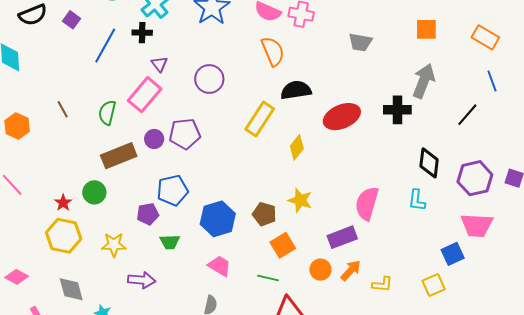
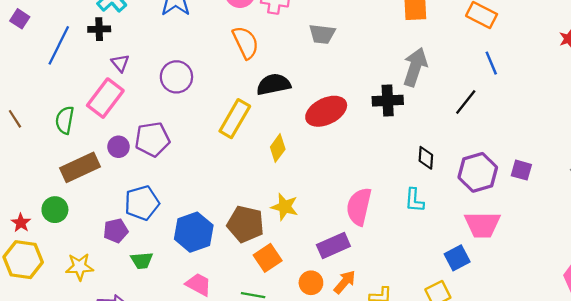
gray trapezoid: (360, 42) -> (322, 34), moved
black diamond: (429, 163) -> (426, 158), size x0.7
brown pentagon: (264, 214) -> (246, 224), size x1.4

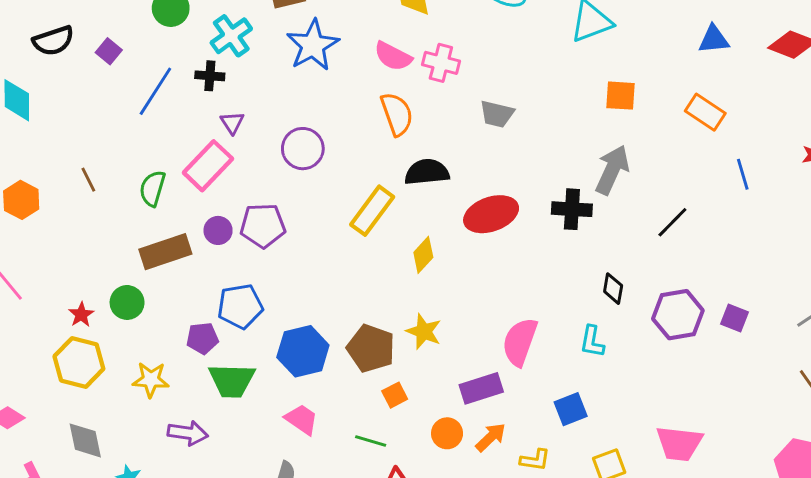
blue line: (491, 63) -> (743, 174), moved
pink trapezoid: (482, 225) -> (679, 443), moved
orange square: (268, 258) -> (395, 395), size x0.7
blue square: (457, 258) -> (571, 409), moved
green trapezoid: (142, 260) -> (232, 380), size x1.6

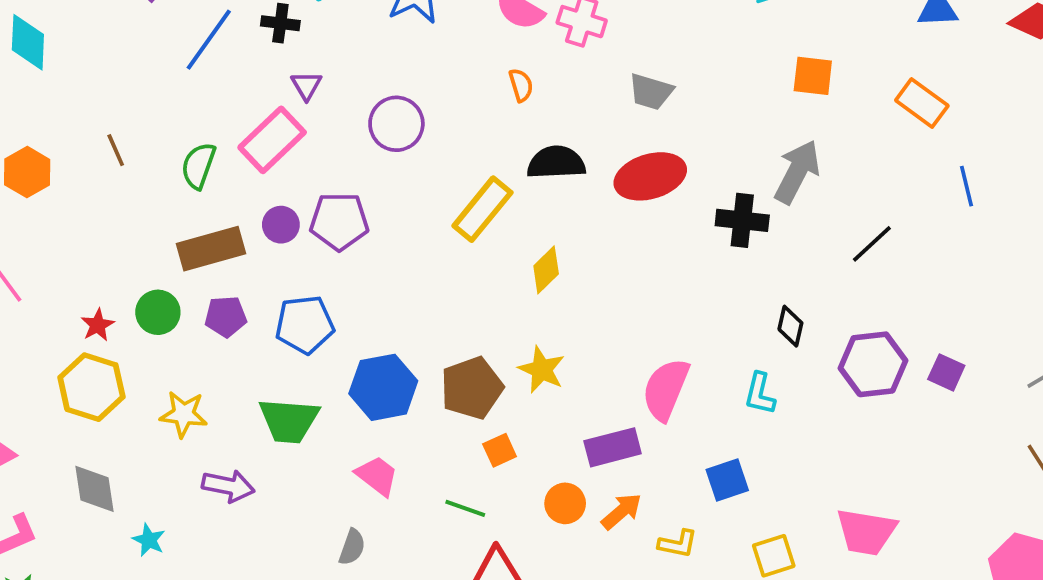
orange semicircle: (397, 114) -> (521, 85), size x0.6
red ellipse: (491, 214) -> (650, 176), moved
purple pentagon: (202, 338) -> (226, 317), moved
brown pentagon: (371, 348) -> (472, 388), turned 30

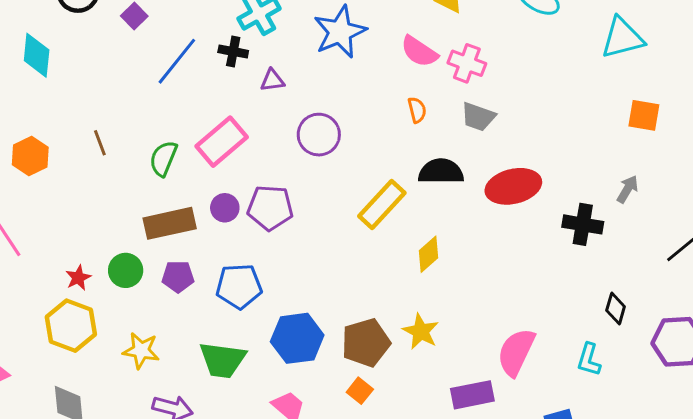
purple triangle: (306, 86) -> (272, 80), moved, turned 50
gray trapezoid: (651, 92) -> (478, 117), moved
gray arrow: (797, 172) -> (627, 189), size x0.6
orange square: (500, 450) -> (360, 391), moved, turned -30

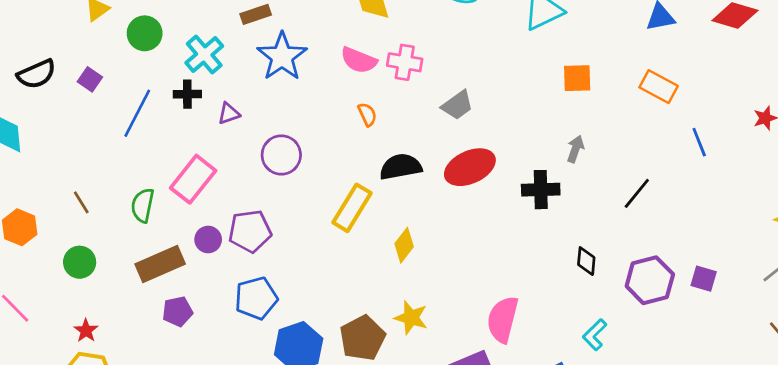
gray trapezoid: (478, 117) -> (457, 105), moved, turned -44
green circle: (126, 270) -> (80, 262), moved
blue pentagon: (239, 286) -> (256, 298), moved
cyan L-shape: (589, 360) -> (595, 335), moved, turned 40

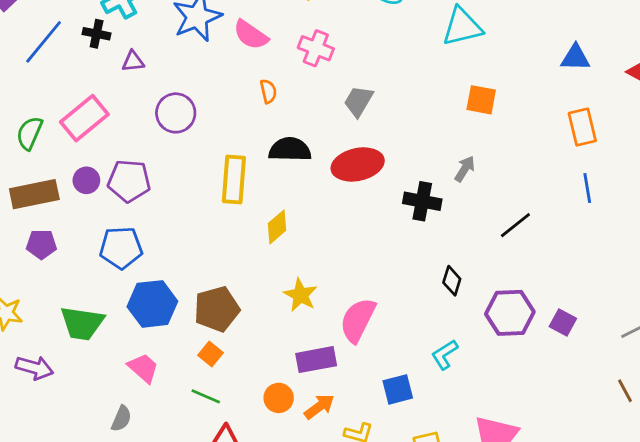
pink semicircle: (359, 60) -> (251, 35), moved
orange rectangle: (659, 87) -> (582, 127), moved, turned 36
gray trapezoid: (457, 105) -> (358, 101), turned 144
yellow rectangle: (352, 208) -> (234, 180), turned -39
yellow star: (411, 318) -> (301, 295), moved

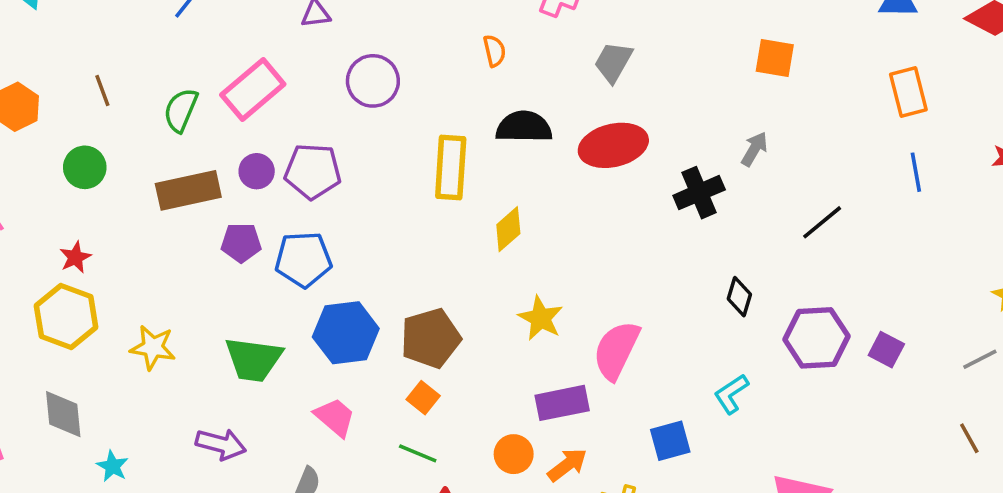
black cross: (422, 201) -> (699, 193), turned -33
purple pentagon: (41, 244) -> (241, 243), moved
purple arrow: (34, 368) -> (221, 444), moved

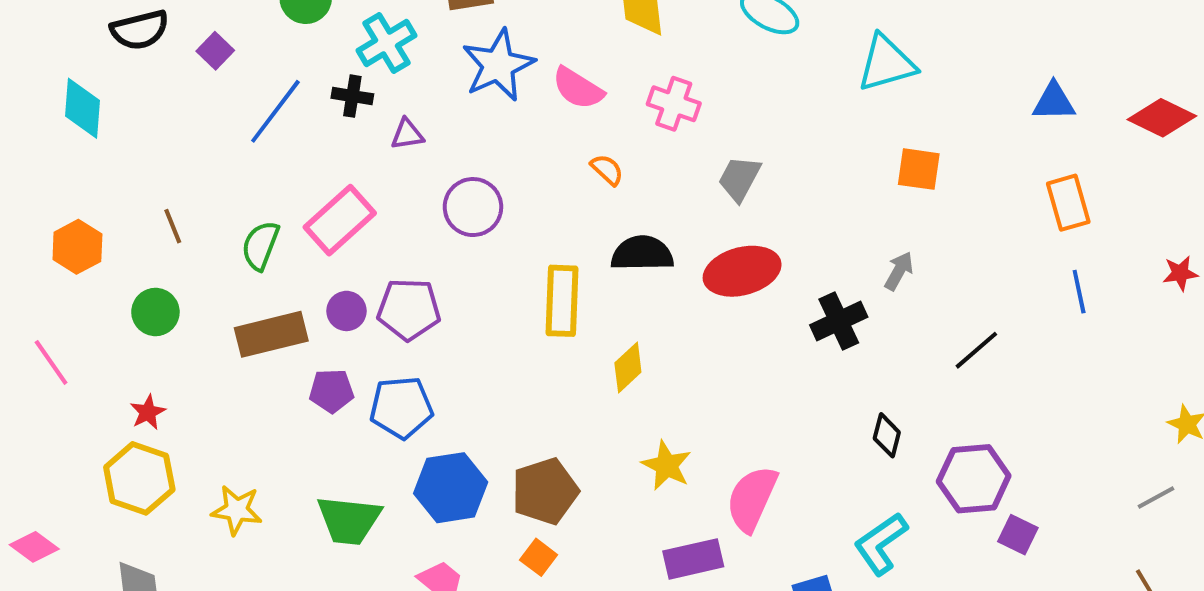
orange semicircle: (494, 51) -> (607, 170), turned -32
purple square: (886, 350) -> (1018, 535), moved
cyan L-shape: (731, 394) -> (881, 544), size x1.4

